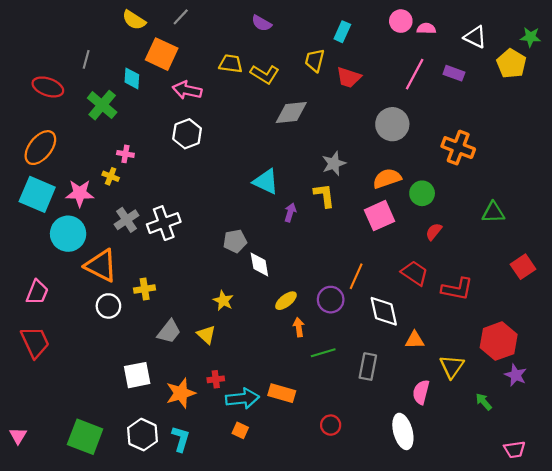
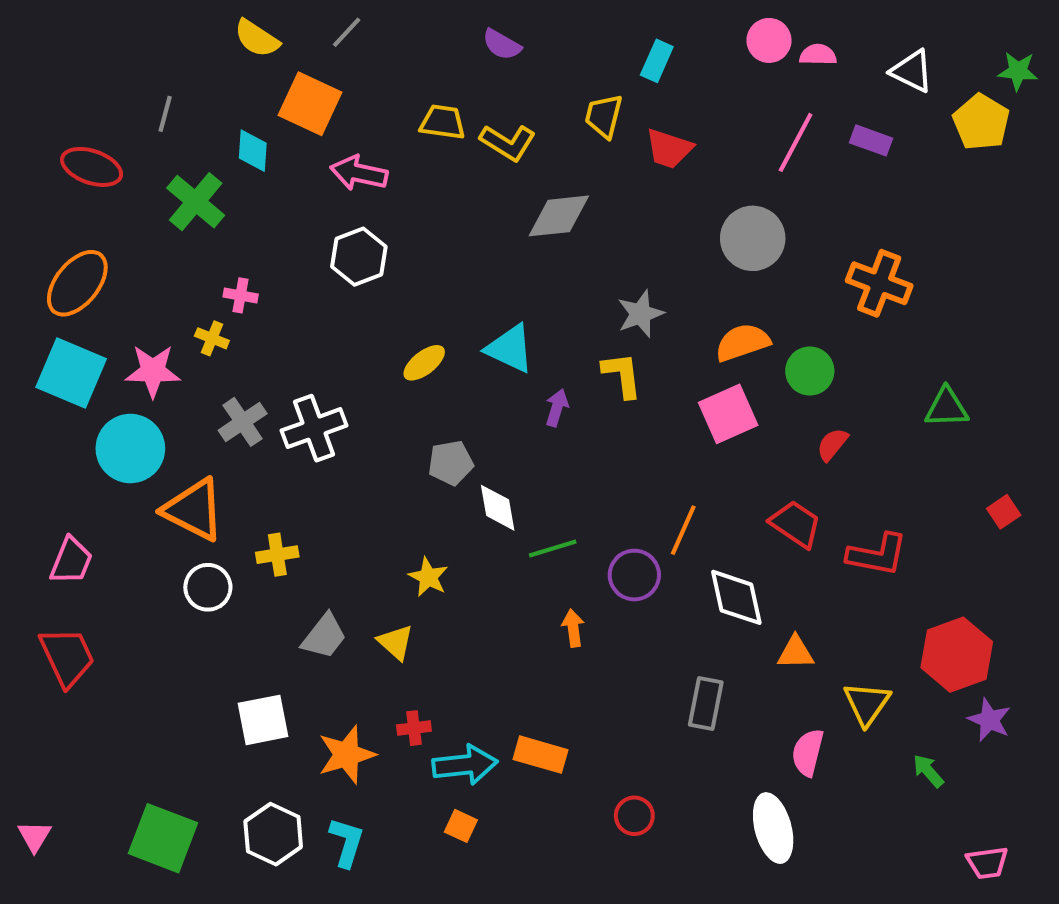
red square: (523, 267) -> (1004, 512), size x0.7
yellow ellipse: (286, 301) -> (424, 363), moved
green line: (323, 353) -> (553, 548), moved

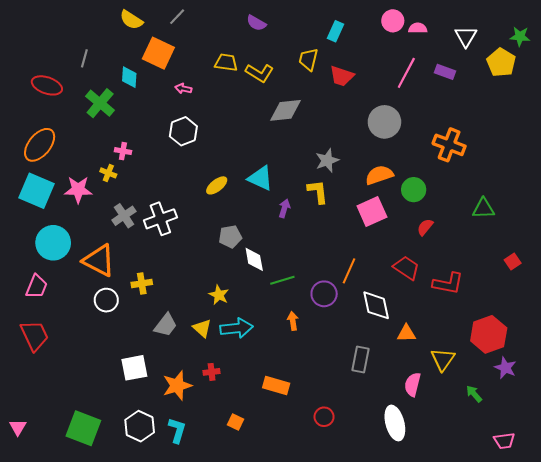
white triangle: (912, 71) -> (466, 36), turned 35
pink arrow: (359, 173) -> (183, 89), size x0.6
cyan circle: (130, 449) -> (53, 243), moved
cyan arrow: (465, 765) -> (237, 328), moved

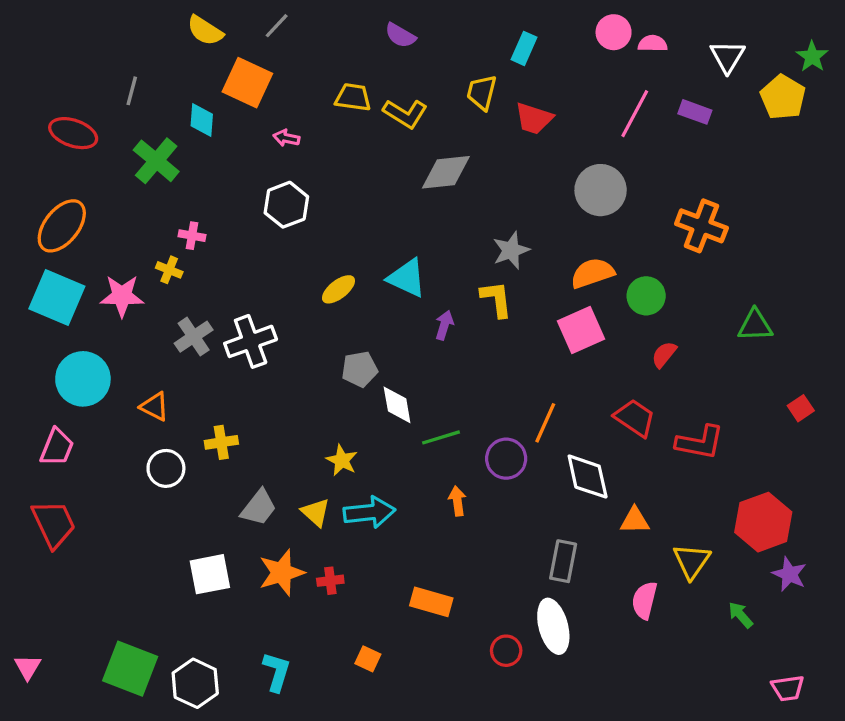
green star: (520, 36) -> (812, 57), turned 30
orange triangle: (99, 260) -> (155, 407), size x0.6
orange star: (177, 386) -> (282, 573), moved
white ellipse: (395, 423) -> (553, 626), moved
white hexagon: (140, 426) -> (195, 683), moved

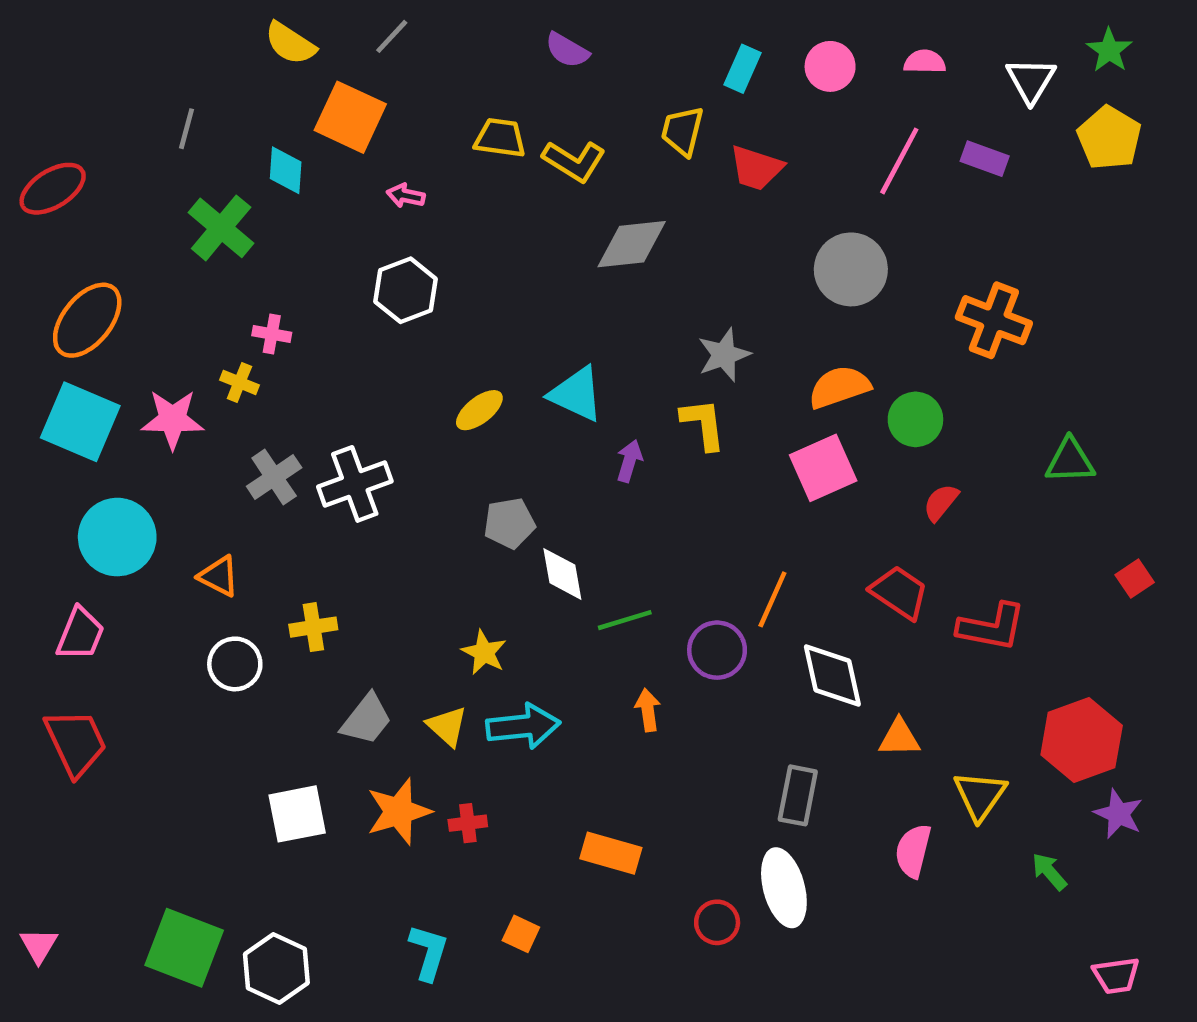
pink circle: (614, 32) -> (830, 66), moved
green star: (812, 57) -> (1109, 50), moved
red ellipse: (73, 133) -> (53, 189), moved, turned -51
cyan L-shape: (277, 672) -> (429, 952), moved

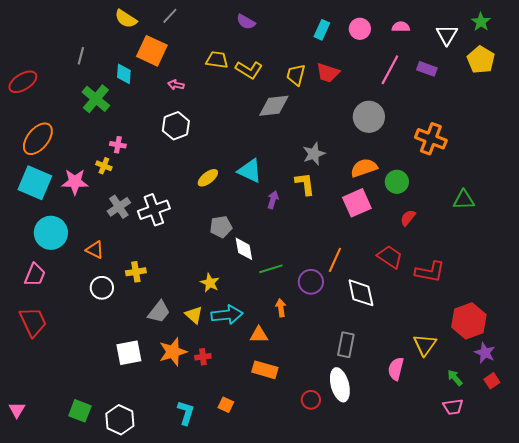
yellow trapezoid: (682, 131) -> (296, 75), moved
red square: (1135, 579) -> (492, 381), moved
orange triangle: (899, 738) -> (259, 335), moved
green square: (184, 948) -> (80, 411), size x0.7
pink trapezoid: (1116, 975) -> (453, 407), moved

